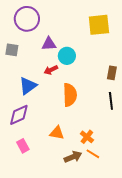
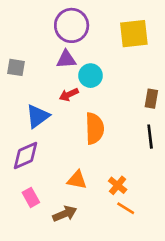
purple circle: (27, 19) -> (72, 25), moved
brown arrow: (73, 157) -> (65, 214), moved

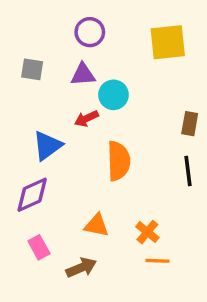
purple circle: (72, 25) -> (90, 32), size x0.7
gray square: (16, 67) -> (32, 69), moved
orange line: (126, 208) -> (158, 261), turned -30

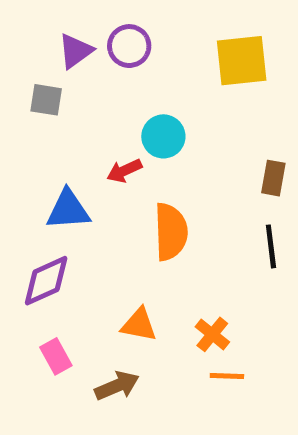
purple triangle: (83, 74) -> (75, 51), moved, turned -32
blue triangle: (47, 146) -> (68, 210), turned 32

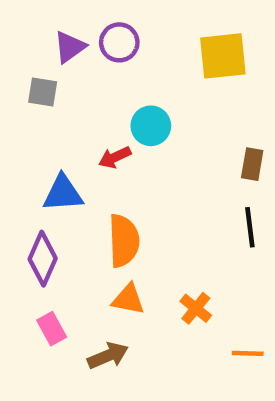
orange semicircle: (171, 232) -> (124, 241), moved
purple diamond: (46, 281) -> (43, 259), turned -42
orange line: (227, 376) -> (248, 353), moved

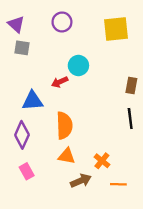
purple triangle: (70, 47) -> (16, 24), moved, turned -42
orange line: (248, 353) -> (118, 184), moved
brown arrow: (108, 356) -> (81, 181), moved

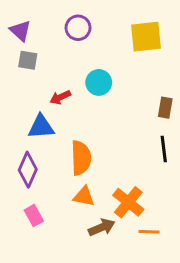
red arrow: (60, 82) -> (60, 97), moved
orange cross: (102, 161) -> (128, 202), size x1.5

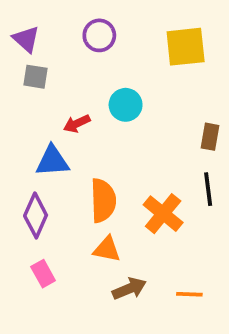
orange cross: (128, 202) -> (163, 214), moved

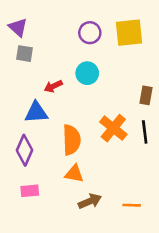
purple circle: (99, 35) -> (90, 33), moved
orange cross: (163, 214) -> (113, 128), moved
pink rectangle: (43, 274) -> (30, 191), turned -66

